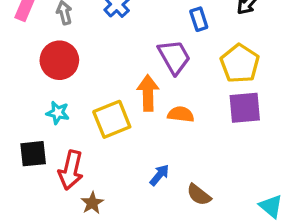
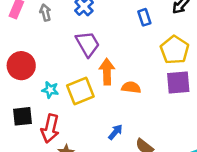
purple trapezoid: (174, 57) -> (88, 44), moved
red circle: (59, 60) -> (21, 66), moved
cyan star: (58, 113) -> (50, 90), moved

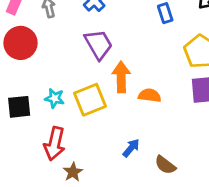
red circle: (21, 66) -> (21, 43), moved
black square: (22, 116) -> (19, 107), moved

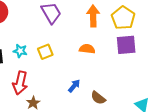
orange arrow: (121, 77) -> (93, 16), moved
yellow square: (90, 100) -> (45, 52), size x0.7

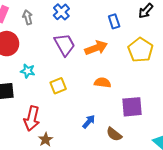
orange arrow: (93, 16) -> (96, 48), moved, turned 70
purple square: (126, 45) -> (132, 107), moved
cyan star: (20, 51) -> (28, 71), moved

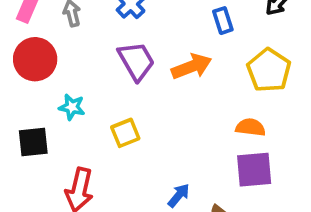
orange semicircle: (102, 83) -> (250, 127), moved

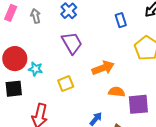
red circle: (35, 59) -> (15, 59), moved
orange arrow: (192, 67) -> (103, 68), moved
orange semicircle: (250, 127) -> (117, 92), moved

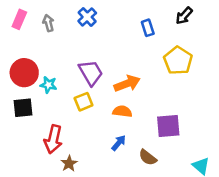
purple trapezoid: (72, 43) -> (91, 73), moved
orange semicircle: (117, 92) -> (122, 111), moved

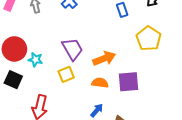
black square: (23, 108) -> (13, 80), turned 30
purple square: (168, 126) -> (128, 82), moved

